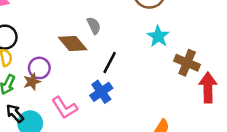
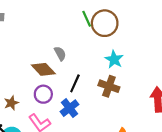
brown cross: (187, 63) -> (109, 86), moved
purple circle: (39, 68) -> (43, 94), moved

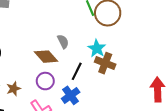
cyan star: (114, 59) -> (97, 48), moved
brown cross: (109, 86) -> (105, 63), moved

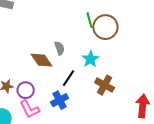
brown cross: (105, 63) -> (105, 85), moved
purple circle: (45, 81) -> (26, 90), moved

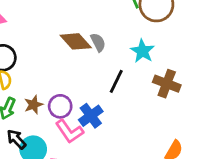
brown diamond: (42, 60) -> (76, 41), moved
blue cross: (60, 100) -> (91, 116), moved

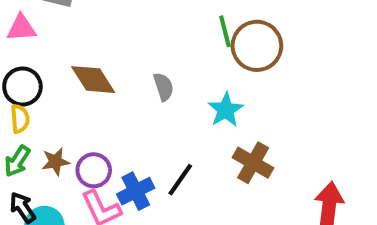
brown diamond: (76, 41) -> (93, 80), moved
black line: (116, 81) -> (180, 180), moved

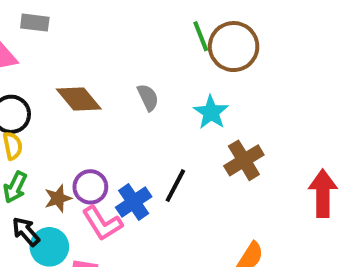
brown star: (56, 162) -> (58, 198), moved
brown cross: (253, 163) -> (244, 160), turned 36

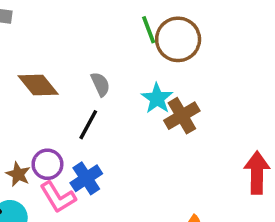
brown cross: (244, 160) -> (182, 116), moved
black line: (175, 186) -> (88, 125), moved
brown star: (58, 198) -> (18, 174), turned -30

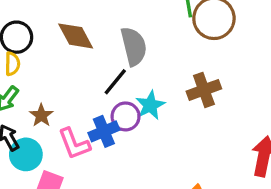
gray semicircle: (100, 84) -> (134, 46), size x1.6
cyan star: (157, 98) -> (150, 105), moved
purple circle: (47, 164) -> (126, 116), moved

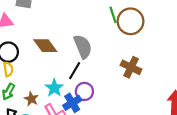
brown cross: (204, 90) -> (131, 67), turned -36
cyan star: (150, 105) -> (54, 88), moved

